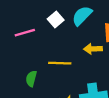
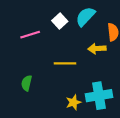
green semicircle: (31, 79) -> (27, 83), moved

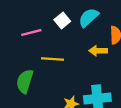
yellow line: (65, 63) -> (52, 59), moved
green semicircle: (27, 83) -> (25, 81), size x1.5

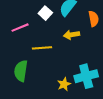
yellow arrow: (98, 51) -> (71, 35), moved

